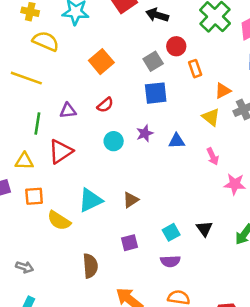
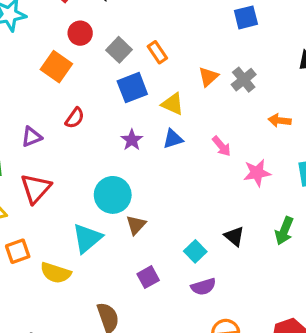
red circle: (176, 46) -> (80, 33), moved
orange rectangle: (195, 69) -> (157, 52), moved
orange triangle: (223, 91) -> (208, 77), moved
yellow triangle: (211, 117) -> (173, 104), moved
cyan circle: (114, 141) -> (113, 195), moved, size x1.5

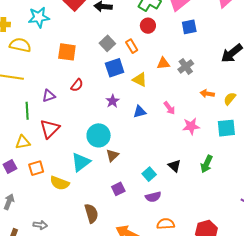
red circle: (80, 33) -> (148, 26), moved
orange square: (56, 67) -> (67, 52), turned -30
orange triangle: (208, 77) -> (163, 63), turned 32
blue triangle: (173, 139) -> (140, 112), moved

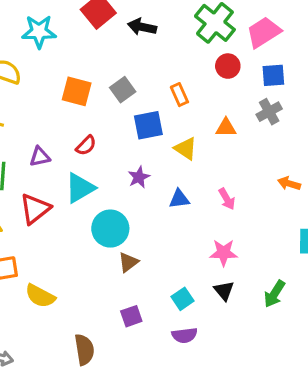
red circle: (148, 26) -> (228, 66), moved
gray square: (107, 43) -> (123, 90), moved
gray cross: (186, 66) -> (269, 112), moved
pink star: (191, 126) -> (224, 253), moved
cyan triangle: (81, 162) -> (80, 188), moved

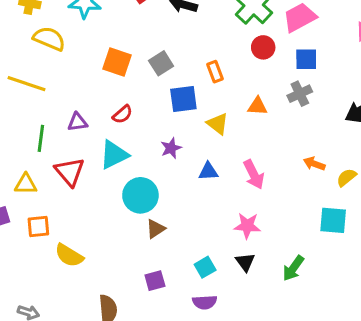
pink arrow: (227, 199) -> (254, 174), size x1.4
red triangle: (35, 209) -> (70, 172), turned -36

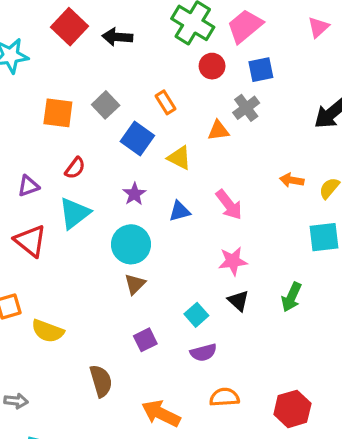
gray cross: (300, 94) -> (246, 108), moved
blue square: (183, 99) -> (137, 139), turned -36
cyan circle: (140, 195) -> (131, 244), moved

